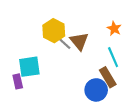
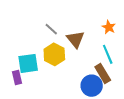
yellow hexagon: (54, 31) -> (54, 54), moved
gray line: (64, 43) -> (51, 29), moved

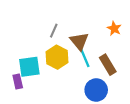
gray line: (51, 29) -> (54, 31), turned 72
cyan line: (108, 54) -> (84, 57), moved
brown rectangle: (103, 74) -> (108, 65), moved

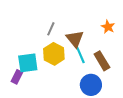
purple rectangle: (18, 82) -> (17, 77), turned 40

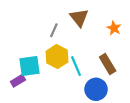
brown triangle: (75, 39) -> (79, 18), moved
cyan line: (80, 54) -> (76, 66), moved
purple rectangle: (17, 77) -> (18, 81), turned 32

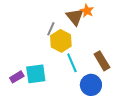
orange star: (114, 28) -> (87, 11), moved
yellow hexagon: (57, 57) -> (61, 41), moved
cyan square: (30, 66) -> (36, 74), moved

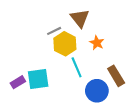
orange star: (87, 11) -> (97, 43), moved
gray line: (51, 29) -> (54, 31), turned 40
brown rectangle: (102, 61) -> (116, 76), moved

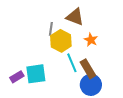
brown triangle: (80, 18) -> (75, 17), turned -30
gray line: (54, 31) -> (51, 29), turned -56
brown rectangle: (116, 76) -> (88, 69), moved

